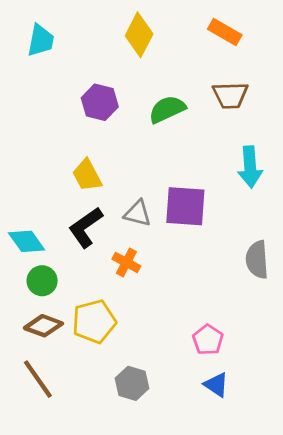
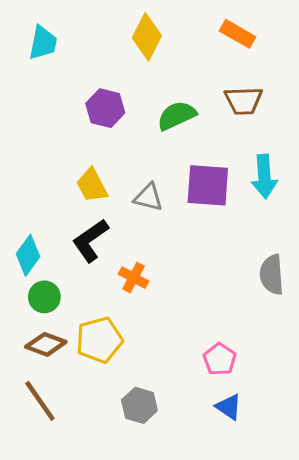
purple square: (185, 206) -> (208, 185), moved
gray triangle: (138, 213) -> (148, 197), moved
cyan diamond: (27, 241) -> (28, 255), turned 72

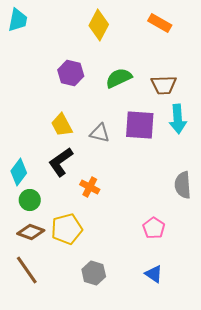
cyan trapezoid: (43, 43) -> (18, 20), moved
brown trapezoid: (243, 101) -> (164, 85), moved
pink pentagon: (220, 359) -> (154, 228), moved

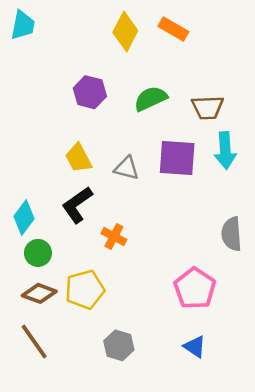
orange rectangle: (160, 23) -> (173, 29), moved
pink pentagon: (154, 228) -> (195, 288), size x1.5

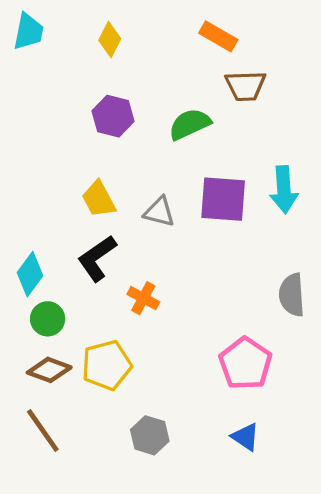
yellow diamond: (125, 31) -> (110, 40), moved, size x0.7
brown trapezoid: (208, 107) -> (245, 86), moved

